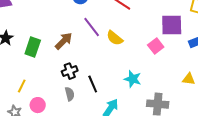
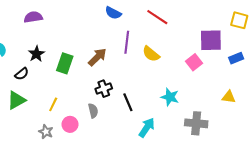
purple line: (92, 27) -> (127, 42), turned 45
gray semicircle: (70, 94) -> (93, 111), moved

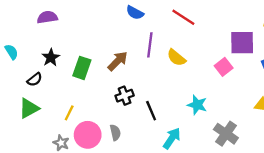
gray semicircle: (93, 111) -> (115, 133), moved
gray cross: (196, 123) -> (226, 134), turned 30
pink circle: (70, 124) -> (88, 135), size x1.5

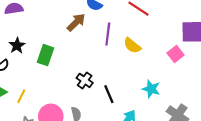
brown arrow: (118, 61) -> (76, 22), moved
black cross: (125, 96) -> (85, 80), turned -35
yellow line: (69, 113) -> (21, 96), moved

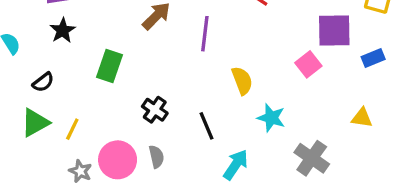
black star: (17, 46) -> (63, 30), moved
yellow semicircle: (132, 46) -> (242, 81), moved, turned -150
black cross: (85, 80) -> (155, 110), moved

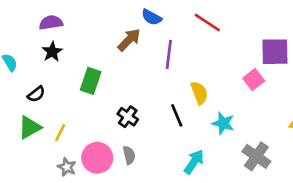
black line: (207, 126) -> (177, 115), moved

